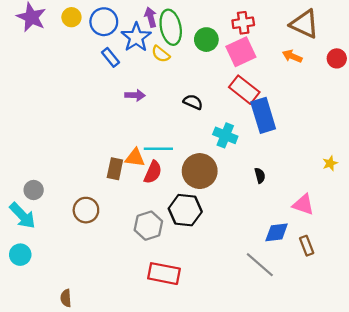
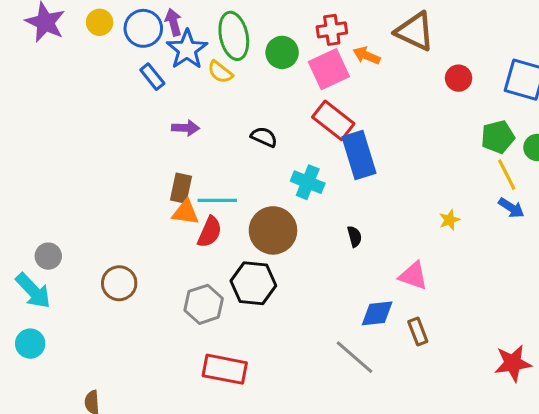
purple arrow: (151, 17) -> (173, 22), moved
orange arrow: (292, 56) -> (367, 55), moved
brown rectangle: (115, 169) -> (181, 188), moved

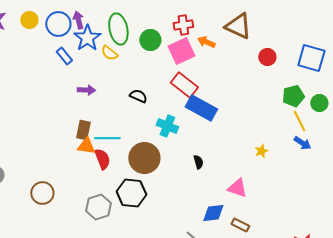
blue rectangle: (359, 155) -> (201, 108), turned -44
red semicircle: (210, 232) -> (102, 159), turned -45
brown rectangle: (418, 331) -> (240, 225), turned -42

